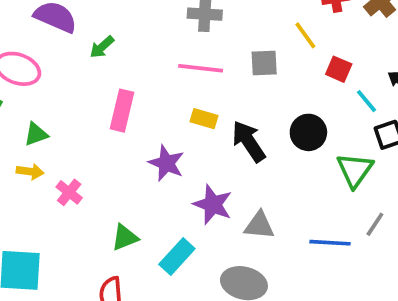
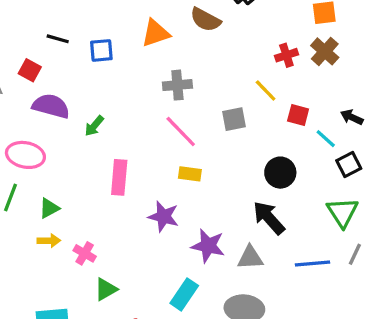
pink line: (201, 68) -> (181, 132), turned 48
black arrow: (249, 141) -> (269, 218), moved
green triangle: (355, 170) -> (343, 212), moved
gray line: (375, 224) -> (355, 254), moved
green triangle: (125, 237) -> (106, 289), moved

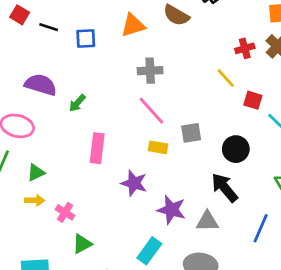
red square: (30, 70) -> (20, 15), moved
gray square: (234, 119) -> (191, 133), moved
blue line: (312, 263) -> (261, 228), turned -64

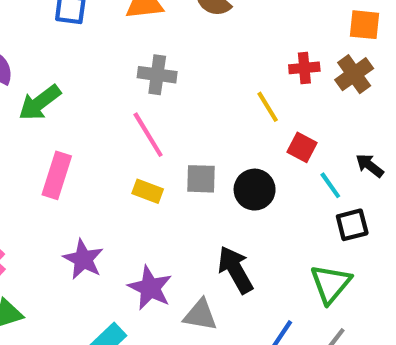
green arrow: (77, 103) -> (40, 103), size x1.5
black circle: (236, 149) -> (255, 190), moved
purple star: (134, 183) -> (83, 259), moved

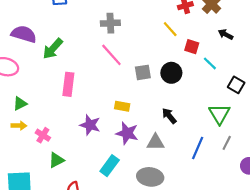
black arrow: (370, 165) -> (226, 34), moved
yellow rectangle: (148, 191) -> (122, 106), moved
black square: (352, 225) -> (236, 85), moved, turned -35
black arrow: (235, 270) -> (169, 116), size x0.7

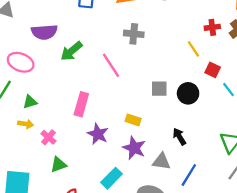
purple semicircle: (24, 34) -> (44, 32), turned 150
pink line: (111, 55) -> (111, 65), moved
pink rectangle: (68, 84) -> (81, 104), moved
blue line: (198, 148) -> (189, 175), moved

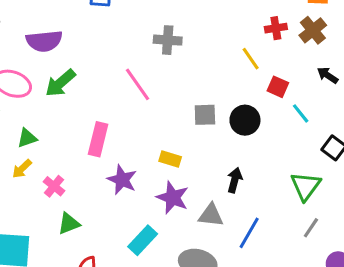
green arrow: (71, 51) -> (60, 83), moved
yellow arrow: (26, 124) -> (22, 169), turned 128
black arrow: (179, 137) -> (235, 180), turned 48

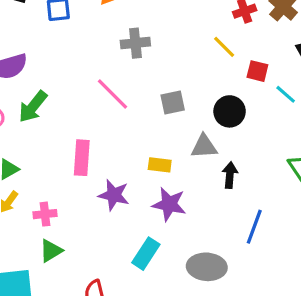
gray square: (205, 115) -> (173, 102), moved
pink cross: (54, 186) -> (45, 214), turned -35
gray triangle: (211, 215) -> (204, 146), moved
green triangle: (69, 224) -> (51, 251), moved

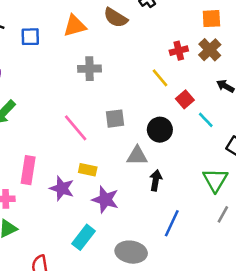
red square: (257, 71) -> (185, 99), turned 30
pink line: (113, 94) -> (76, 128), moved
pink rectangle: (82, 158) -> (28, 170), moved
yellow rectangle: (160, 165) -> (88, 170), moved

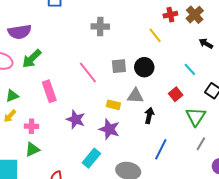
red square: (185, 99) -> (176, 94), moved
black circle: (160, 130) -> (144, 67), moved
pink rectangle: (28, 170) -> (49, 91), moved, turned -30
yellow rectangle: (88, 170) -> (113, 105), moved

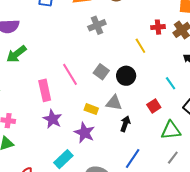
gray cross: (100, 27) -> (97, 25), moved, turned -30
gray square: (119, 66) -> (101, 72), turned 35
pink rectangle: (49, 91) -> (45, 90), moved
green triangle: (196, 117) -> (171, 130), turned 45

